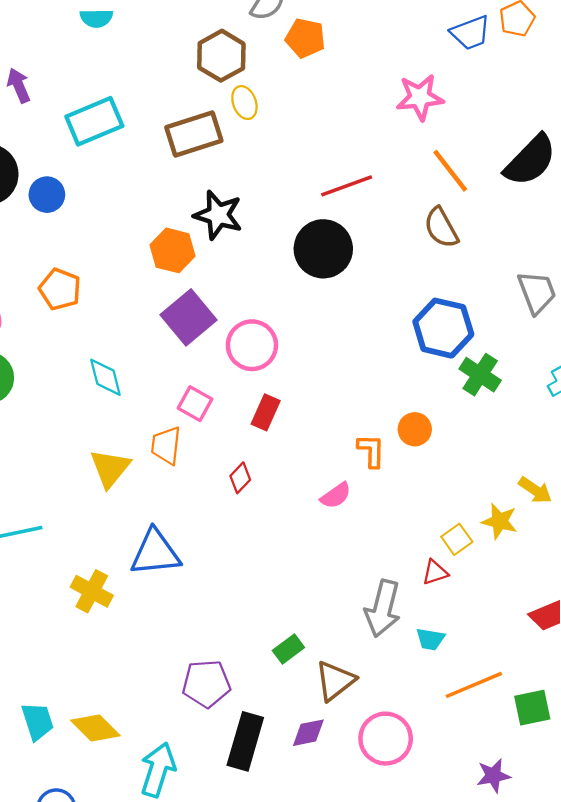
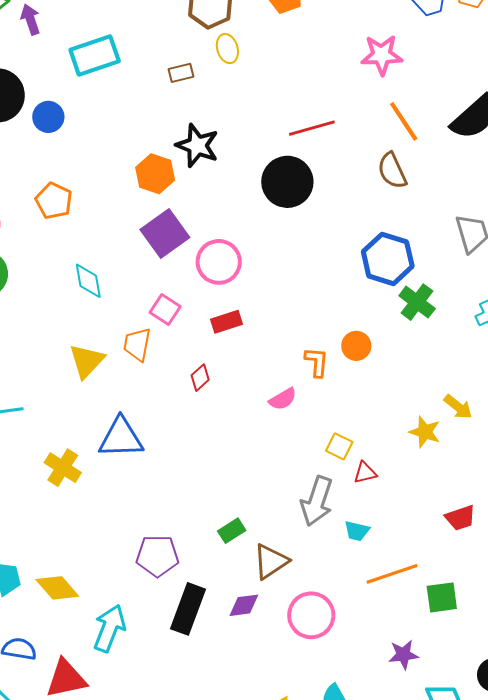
brown rectangle: (194, 134) -> (181, 73), size x0.5
red rectangle: (266, 412) -> (227, 322), turned 44
yellow square: (457, 539) -> (339, 446), moved, turned -32

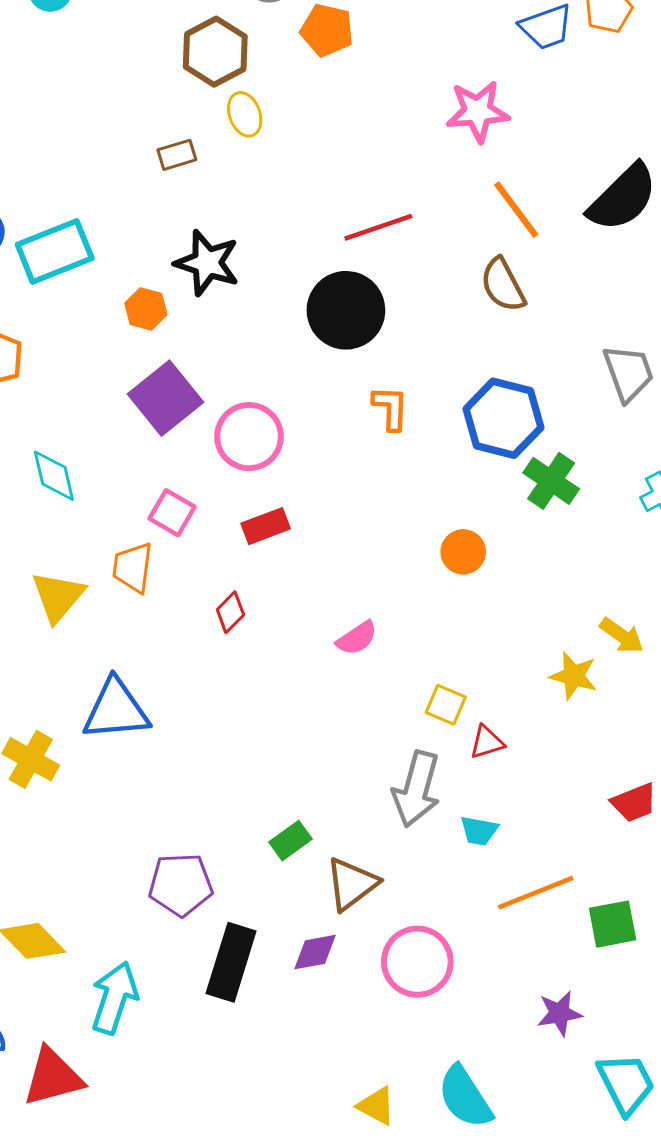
cyan rectangle: (95, 56) -> (55, 251), moved
orange hexagon: (155, 174) -> (146, 309), size x0.7
orange L-shape: (317, 362) -> (391, 408), moved

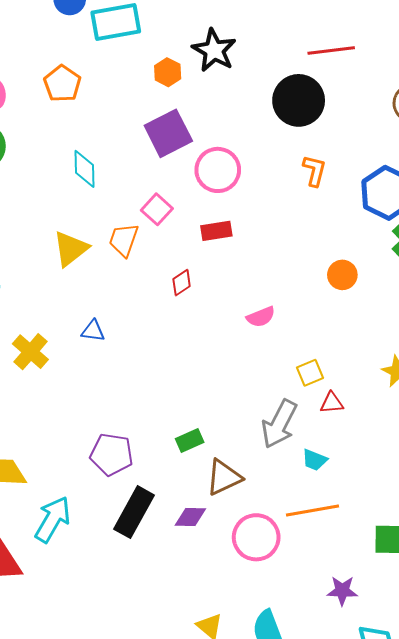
yellow square: (446, 705) -> (310, 373), turned 32
blue triangle: (116, 710) -> (93, 331), size x0.5
orange line: (536, 893) -> (312, 511), moved

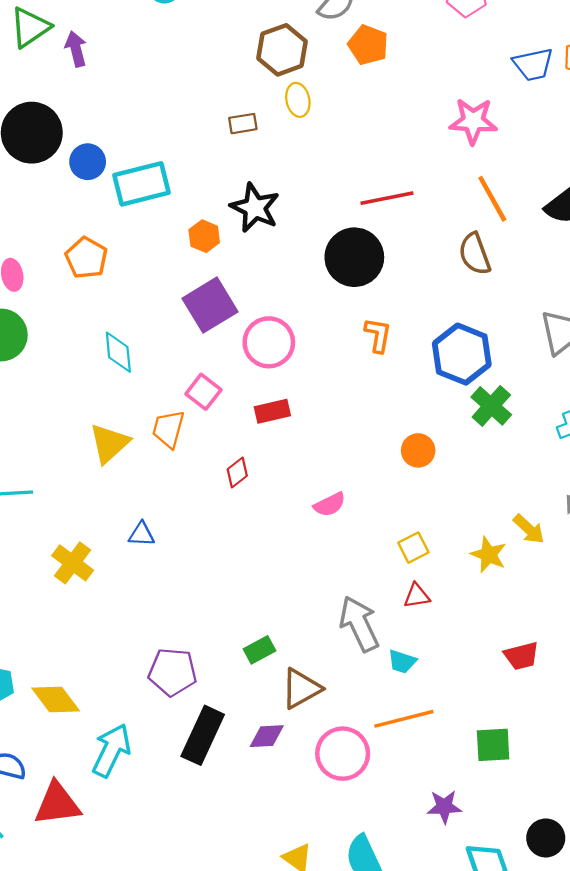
yellow square: (310, 373) -> (413, 548), moved
gray arrow: (279, 424) -> (359, 624), turned 132

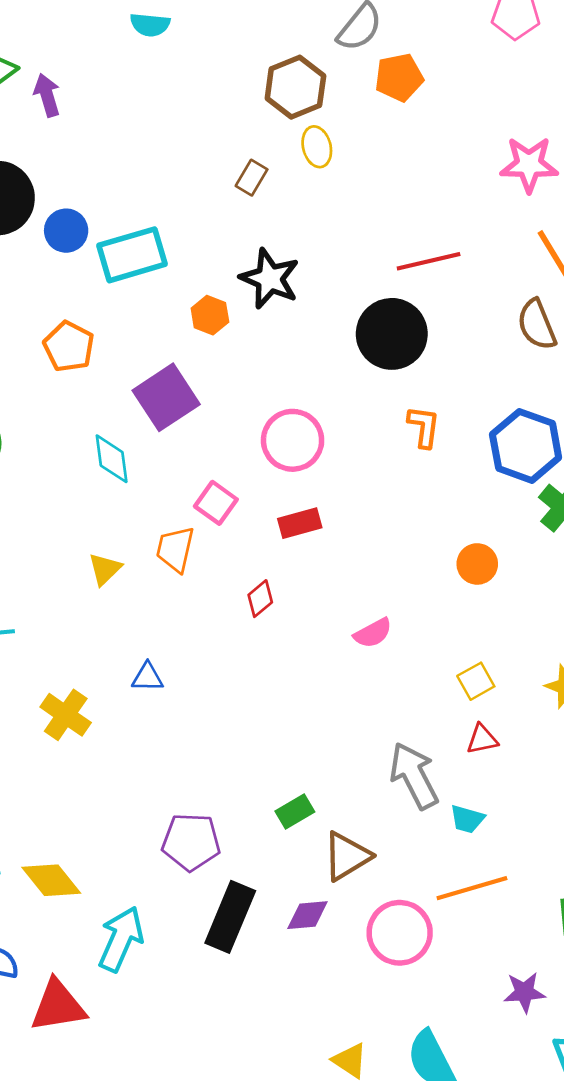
orange pentagon: (368, 45) -> (399, 77), turned -30
brown rectangle: (243, 124) -> (252, 178), turned -48
purple square: (210, 305) -> (166, 397), moved
yellow triangle: (109, 443) -> (105, 569), size x0.7

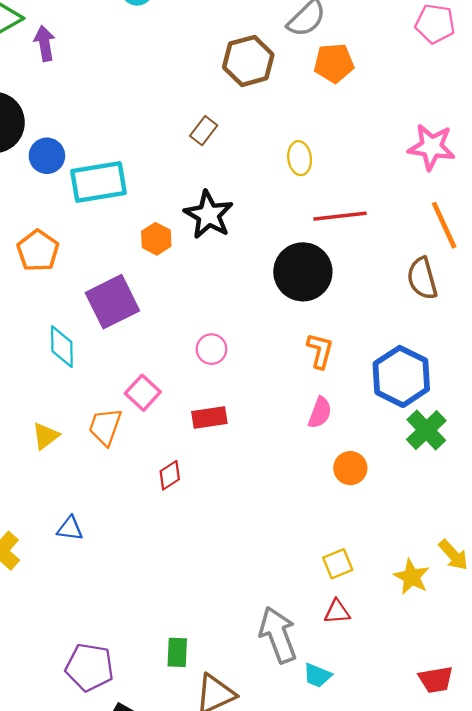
yellow ellipse: (317, 147) -> (300, 158), moved
pink circle: (293, 440) -> (211, 349), size x0.6
pink semicircle: (373, 633) -> (320, 413), moved, turned -48
green rectangle: (295, 811) -> (177, 652), turned -64

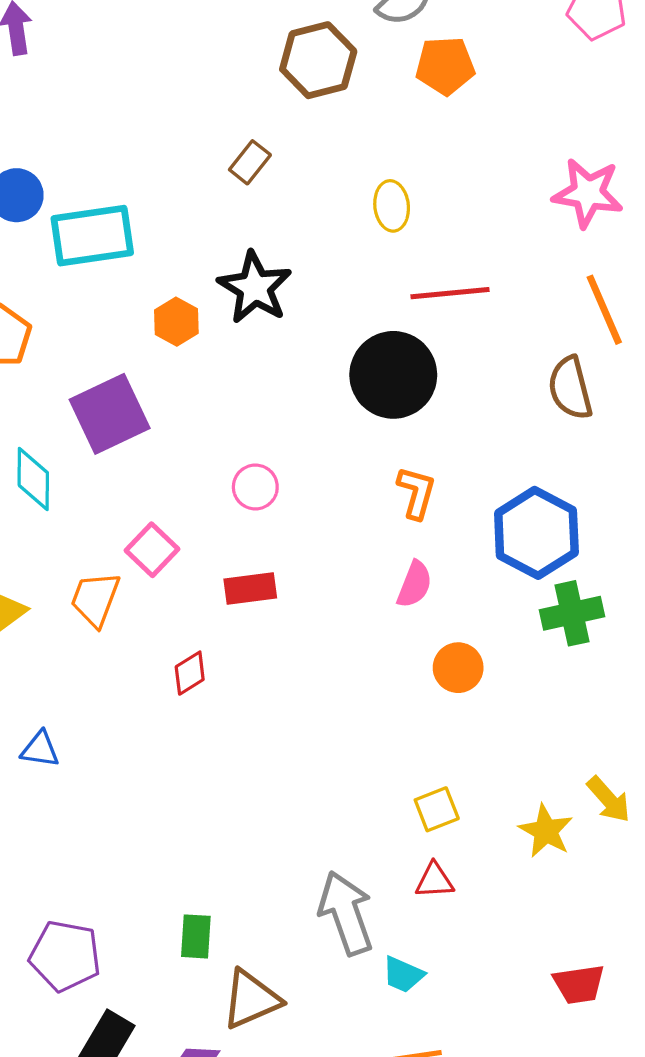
green cross: (426, 430) -> (572, 613), turned 30

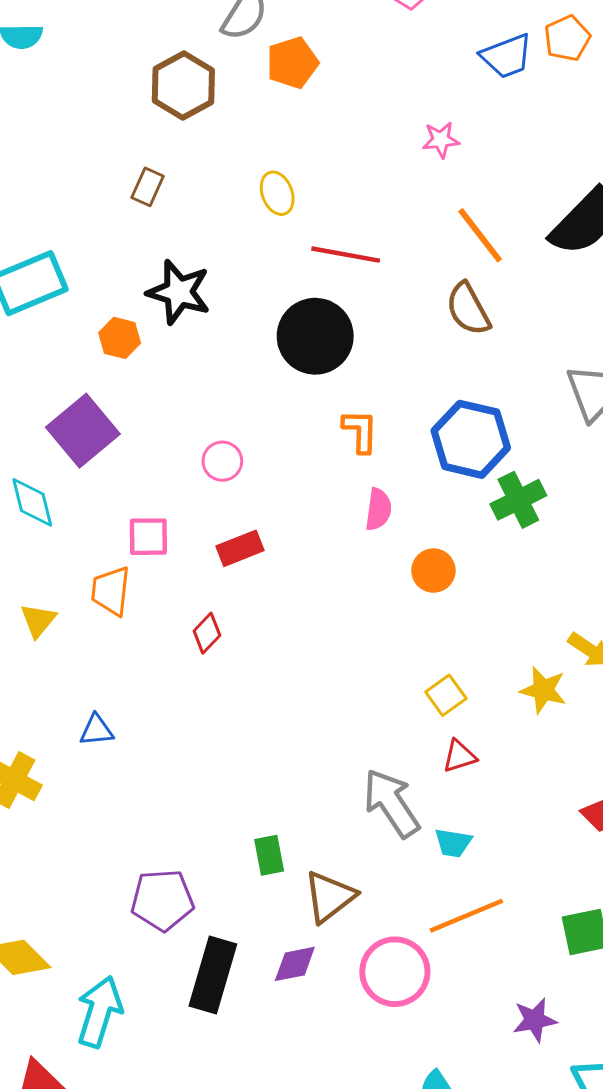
pink star: (588, 193) -> (441, 140), size x0.6
red line: (450, 293) -> (346, 255), turned 30
pink square: (152, 550) -> (148, 537), turned -30

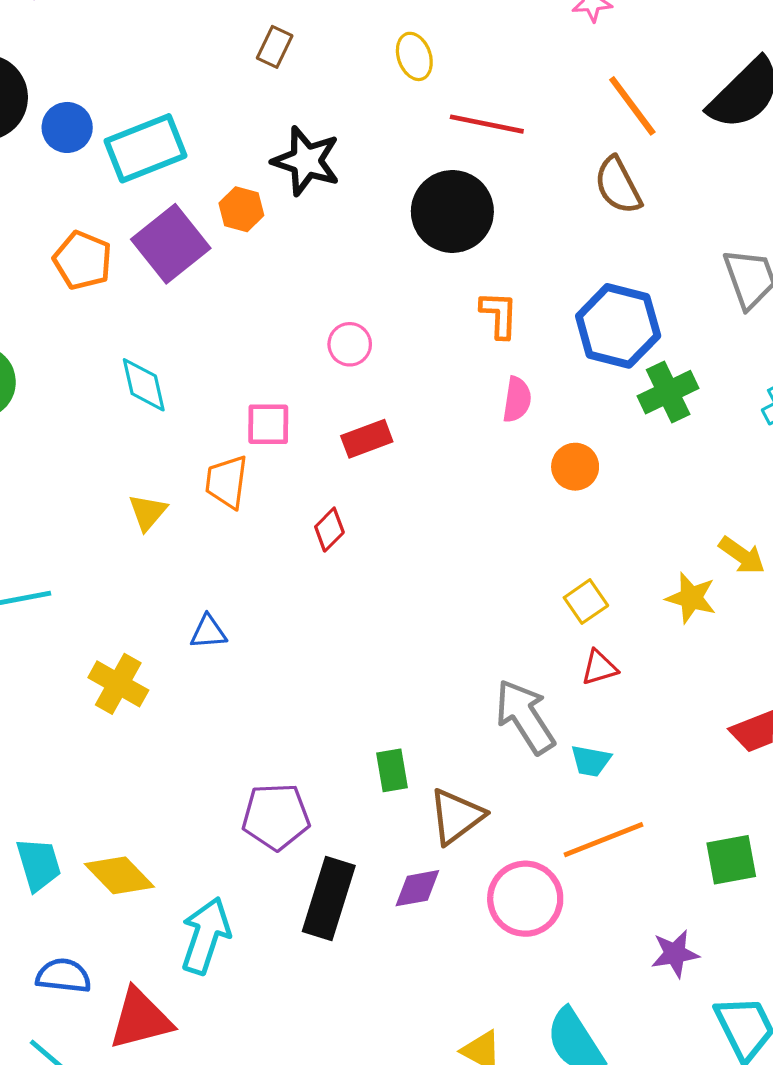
purple square: (83, 431) -> (171, 244), moved

